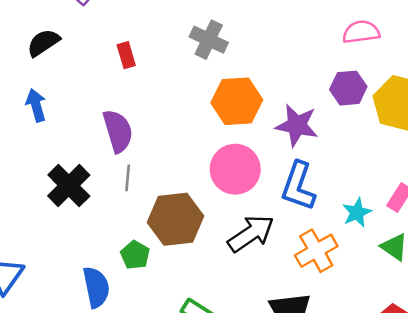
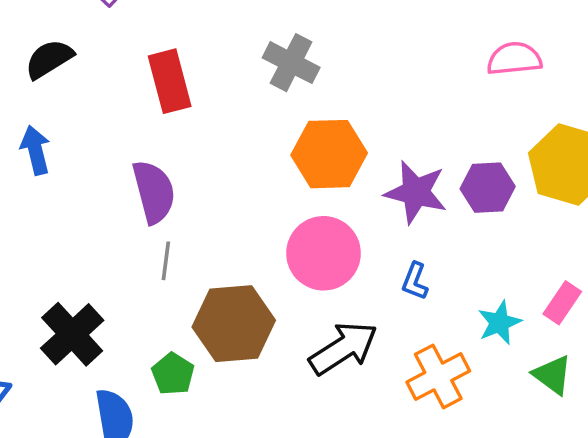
red rectangle: (126, 55) -> (170, 81), size x1.6
purple hexagon: (348, 88) -> (488, 188), moved
black cross: (69, 185) -> (72, 334), moved
blue L-shape: (298, 186) -> (415, 281), size x0.5

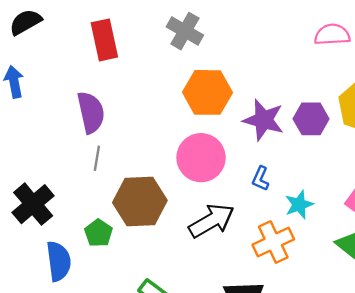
cyan star: (499, 323) -> (299, 205), moved

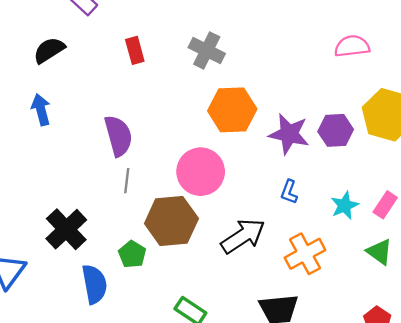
red rectangle: (104, 40) -> (135, 50), moved, size x0.7
pink circle: (201, 158) -> (201, 172), moved
cyan star: (299, 205) -> (345, 205), moved

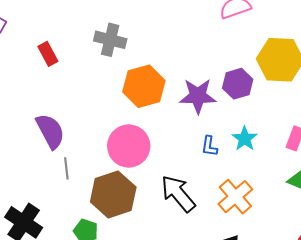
cyan star: (345, 205) -> (245, 139), moved
black arrow: (243, 236) -> (178, 194), turned -84

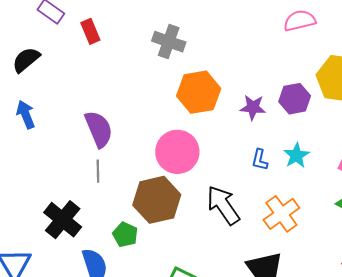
red rectangle: (48, 54) -> (90, 31), moved
purple star: (198, 96) -> (253, 107), size x0.7
gray line: (66, 168) -> (98, 171), moved

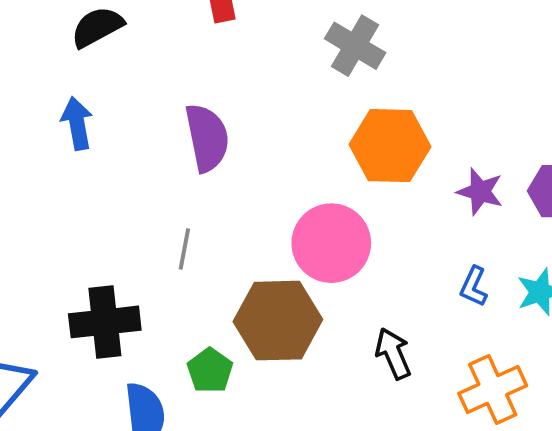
purple semicircle: (99, 129) -> (207, 138), moved
black arrow: (223, 205) -> (393, 353), size x0.7
black cross: (63, 220) -> (105, 322), turned 33

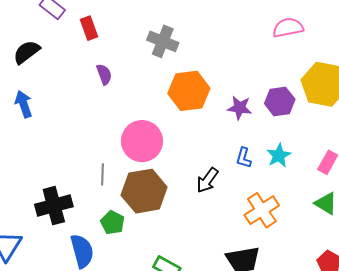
purple semicircle: (207, 138) -> (104, 74), moved, size x0.6
pink circle: (331, 243) -> (142, 141), moved
gray line: (184, 249) -> (102, 174), moved
black arrow: (393, 353) -> (207, 180), moved, turned -112

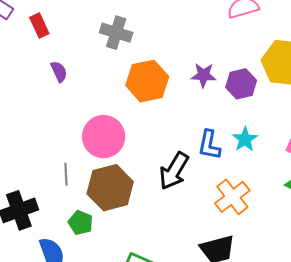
purple star: (240, 108) -> (203, 75), moved
blue L-shape: (244, 158) -> (209, 145), size x1.4
black arrow: (207, 180) -> (174, 171), size x1.4

